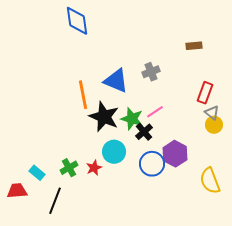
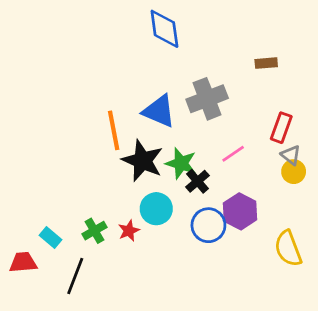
blue diamond: (77, 21) -> (164, 29), moved
gray cross: (151, 72) -> (207, 99), size x1.6
pink line: (155, 112) -> (233, 154), moved

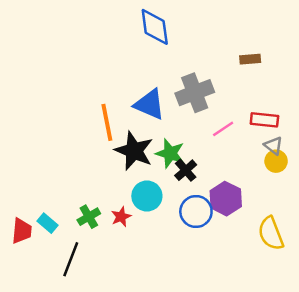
red rectangle: (281, 128) -> (264, 120), turned 76
pink line: (233, 154) -> (223, 129), moved
red trapezoid: (23, 262) -> (22, 231), moved, turned 100

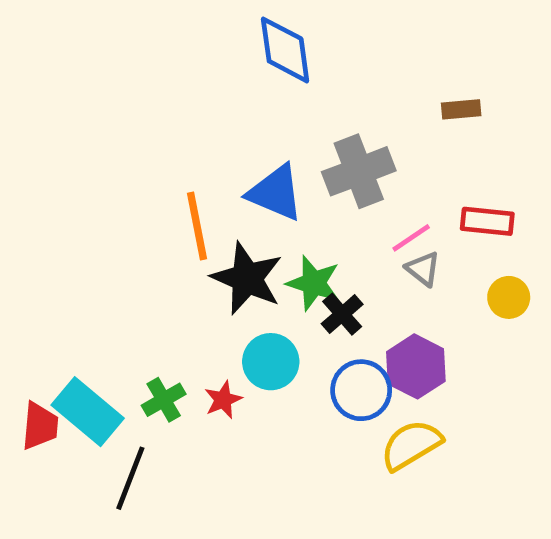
gray triangle: (273, 146) -> (423, 269), moved
cyan rectangle: (48, 223) -> (88, 412), size x1.8
yellow semicircle: (271, 233) -> (411, 445), moved, turned 80

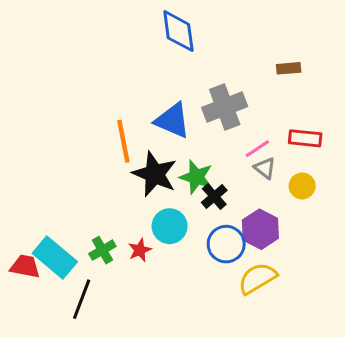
yellow circle: (509, 297) -> (302, 186), moved
red trapezoid: (40, 426) -> (25, 266), turned -84

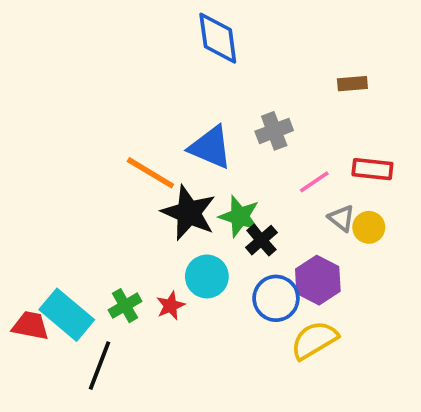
gray cross: (225, 107) -> (274, 131), size x0.7
orange line: (123, 141) -> (150, 173), turned -48
gray triangle: (265, 168) -> (341, 218), moved

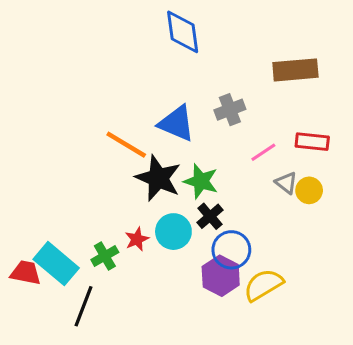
brown rectangle: (352, 84) -> (295, 70), size x1.8
black cross: (261, 240) -> (210, 216), moved
purple hexagon: (318, 280) -> (221, 276), moved
red star: (170, 306) -> (137, 239), moved

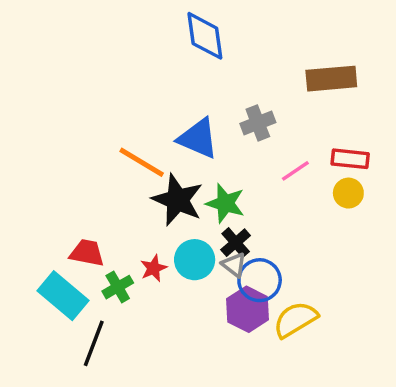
gray triangle: (286, 183) -> (234, 265), moved
yellow circle: (309, 190) -> (348, 193), moved
red trapezoid: (26, 273) -> (87, 253), moved

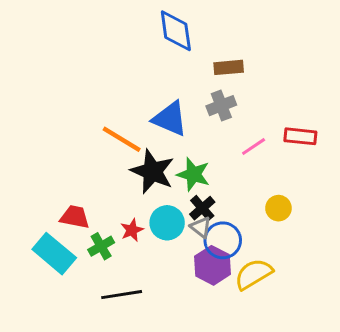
brown rectangle: (331, 79) -> (229, 67), moved, size x0.7
yellow circle: (348, 193) -> (278, 208), moved
black line: (94, 343) -> (122, 295), moved, turned 60

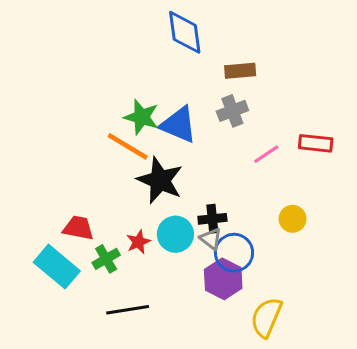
green star: (193, 174) -> (142, 117), moved
black cross: (202, 208) -> (212, 219), turned 35
yellow semicircle: (254, 274) -> (266, 317), moved, turned -36

